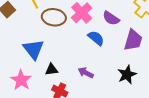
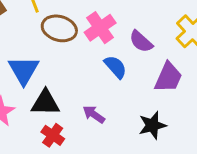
black triangle: (52, 69) -> (45, 103), size x1.5

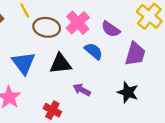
black triangle: (45, 103) -> (60, 64), moved
black star: (152, 125) -> (128, 92), turned -30

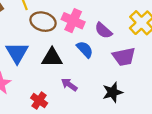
pink cross: (78, 23) -> (73, 21), turned -30
purple trapezoid: (135, 54) -> (124, 57), turned 55
black star: (128, 92) -> (113, 92), turned 30

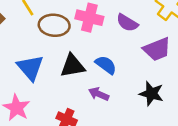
blue semicircle: (85, 49) -> (106, 65), moved
black star: (113, 92) -> (151, 94), turned -30

